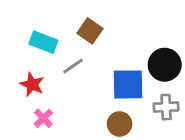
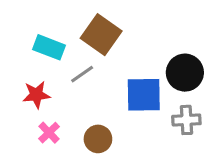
brown square: (90, 31) -> (101, 35), size x1.4
red star: (32, 84) -> (36, 95), turned -30
brown circle: (120, 124) -> (98, 139), moved

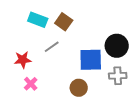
brown square: (101, 35) -> (64, 22), size x0.7
cyan rectangle: (49, 47) -> (38, 20), moved
brown circle: (98, 139) -> (79, 88), moved

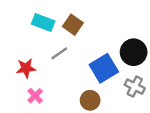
blue square: (91, 60) -> (104, 68), turned -30
gray cross: (118, 76) -> (135, 87), turned 30

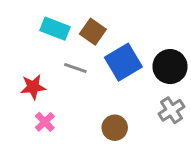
gray line: (59, 53) -> (75, 68), turned 54
blue square: (104, 68) -> (123, 62), moved
gray cross: (135, 87) -> (171, 110), turned 30

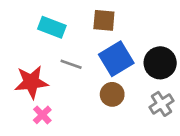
brown square: (93, 32) -> (104, 20), moved, turned -30
red star: (33, 87) -> (31, 82), size x1.4
brown circle: (115, 128) -> (112, 94), moved

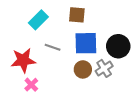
cyan rectangle: (52, 27) -> (38, 20), turned -66
blue square: (116, 59) -> (86, 43), turned 30
gray cross: (161, 104) -> (104, 68), moved

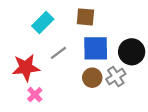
gray line: (53, 47) -> (58, 53), turned -56

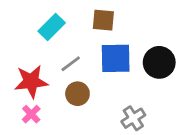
gray cross: (116, 77) -> (133, 118), moved
brown circle: (92, 78) -> (77, 94), moved
pink cross: (35, 95) -> (31, 114), moved

